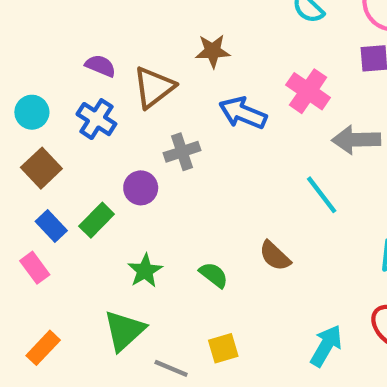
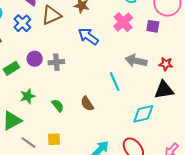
pink cross: (308, 91) -> (123, 22), moved
gray cross: (182, 152) -> (56, 62), moved

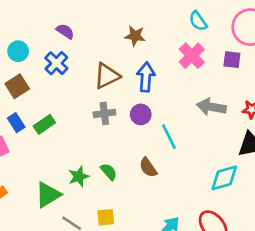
brown triangle: (51, 15) -> (107, 76), moved
blue arrow: (88, 36) -> (146, 77), turned 60
purple circle: (35, 59) -> (141, 114), moved
cyan line: (115, 82) -> (169, 136), moved
green star: (28, 96) -> (79, 176), moved

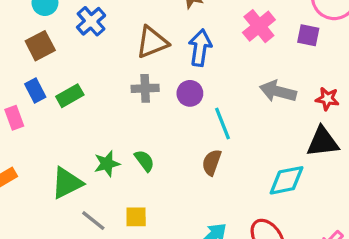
brown semicircle: (148, 167) -> (212, 162), moved, turned 50

